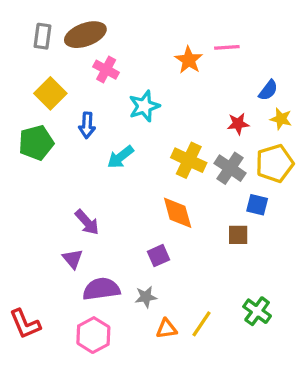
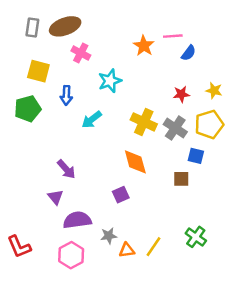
blue semicircle: (268, 90) -> (189, 53), moved
yellow square: (50, 93) -> (38, 71), turned -30
gray star: (146, 297) -> (109, 236), moved

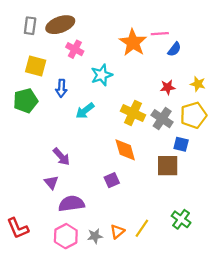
orange star: (144, 46) -> (133, 43), size x1.4
brown square: (181, 179) -> (168, 166), size x1.5
gray star: (109, 236) -> (95, 236), moved
orange triangle: (127, 250) -> (117, 232), turned -32

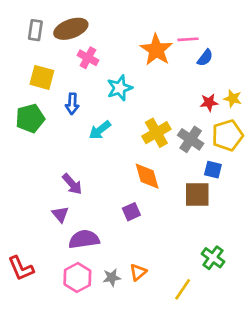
red star: (168, 87) -> (209, 102), moved
yellow cross: (133, 113) -> (156, 133), turned 35
yellow line: (142, 228) -> (183, 289), moved

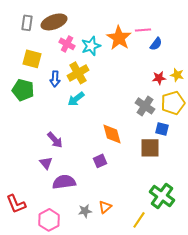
cyan star: (120, 88) -> (91, 46), moved
green pentagon: (30, 118) -> (23, 90), turned 30
yellow cross: (156, 133) -> (78, 73), moved
green cross: (213, 258) -> (162, 196), size x1.4
pink hexagon: (77, 277) -> (49, 220), moved

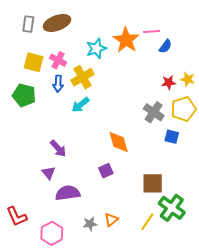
pink cross: (67, 44) -> (58, 60), moved
brown square: (150, 148) -> (153, 183), moved
yellow line: (139, 220) -> (147, 222), moved

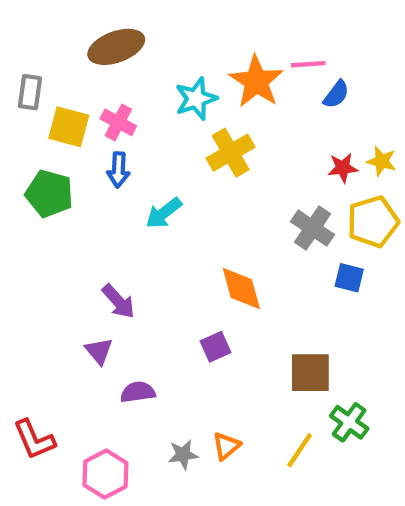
gray rectangle: (28, 24) -> (30, 92), moved
yellow cross: (82, 77) -> (231, 153), moved
purple semicircle: (68, 193) -> (138, 392), size x0.7
green cross: (172, 208) -> (349, 422), size x0.7

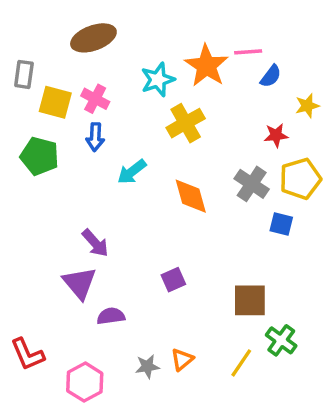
yellow star: (382, 161) -> (307, 106), moved, turned -30
orange diamond: (241, 289) -> (191, 196), moved
purple triangle: (99, 351) -> (80, 283), size x1.5

